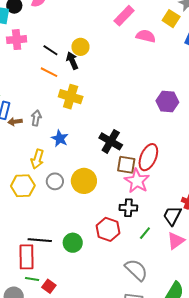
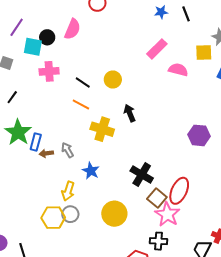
yellow square: (171, 19) -> (204, 53), turned -36
black arrow: (72, 61) -> (130, 113), moved
gray arrow: (36, 118) -> (67, 150), turned -42
brown square: (126, 165) -> (157, 198), turned 30
gray circle: (55, 181) -> (70, 214), moved

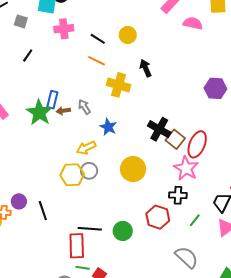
green star: (18, 132) -> (39, 113), moved
yellow arrow: (68, 191) -> (86, 148), turned 48
brown square: (157, 198) -> (175, 139), moved

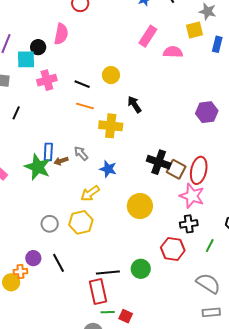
gray circle: (89, 171) -> (50, 224), moved

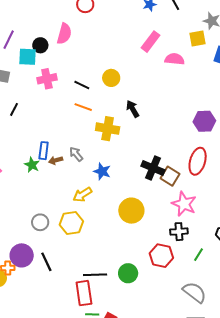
green star: (38, 167) -> (32, 165), size x0.6
red ellipse: (199, 170) -> (198, 161), moved
purple circle: (33, 258) -> (22, 255), size x1.5

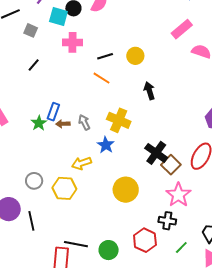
black line: (82, 85) -> (105, 56), turned -56
yellow cross: (108, 129) -> (119, 120), moved

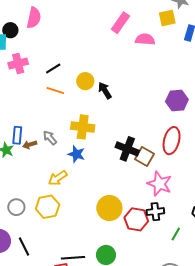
yellow circle: (135, 56) -> (85, 81), moved
yellow circle: (126, 190) -> (109, 208), moved
red hexagon: (145, 240) -> (136, 219), moved

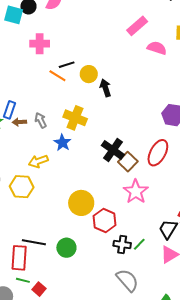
pink cross: (18, 63) -> (40, 44), moved
black line: (53, 69) -> (67, 65), moved
black cross: (155, 212) -> (122, 244), moved

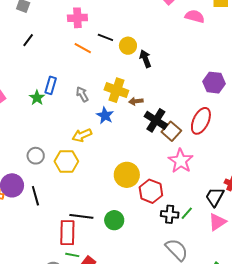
black line: (67, 65) -> (105, 37), turned 42
orange line: (57, 76) -> (83, 48), moved
brown arrow: (19, 122) -> (136, 101), moved

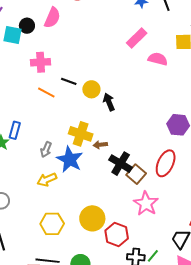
gray arrow: (82, 94) -> (46, 150), moved, turned -126
blue star: (105, 116) -> (70, 159), size x1.5
yellow hexagon: (66, 161) -> (52, 224), moved

